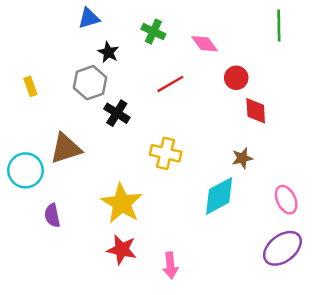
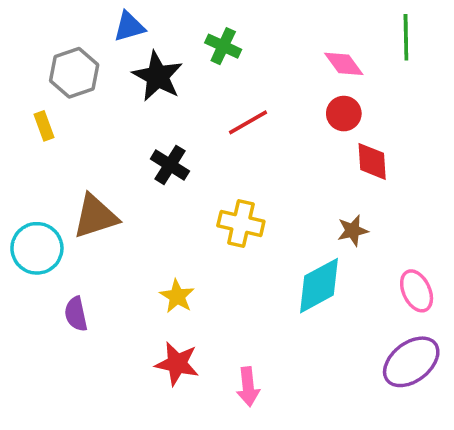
pink diamond: (205, 44) -> (344, 64), moved
black star: (108, 52) -> (158, 76), size x1.6
gray hexagon: (90, 83) -> (74, 73), moved
yellow star: (122, 203) -> (177, 296), size x0.6

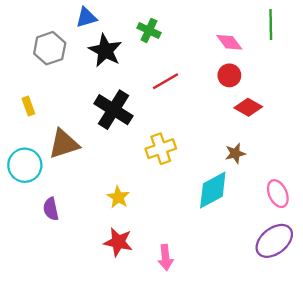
yellow rectangle: (44, 126) -> (28, 106), moved
red diamond: (372, 161) -> (248, 107), turned -56
black cross: (170, 165) -> (113, 110), size x1.5
yellow cross: (241, 223) -> (161, 149), turned -32

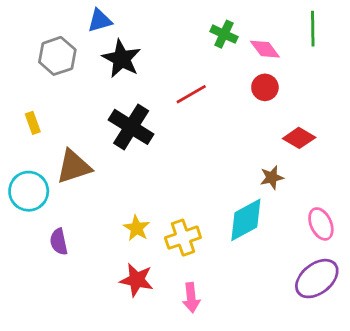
green cross: (149, 30) -> (224, 34), moved
red diamond: (248, 107) -> (299, 138), moved
yellow cross: (161, 149) -> (183, 238), moved

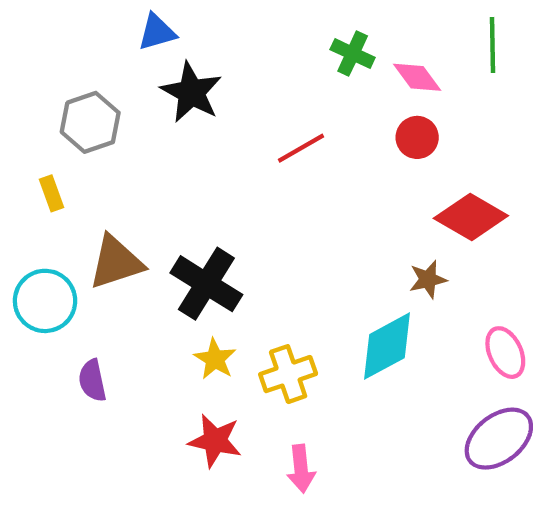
gray hexagon: (57, 56) -> (90, 122), moved
black cross: (131, 127) -> (206, 284), moved
red diamond: (299, 138) -> (471, 217), size x1.4

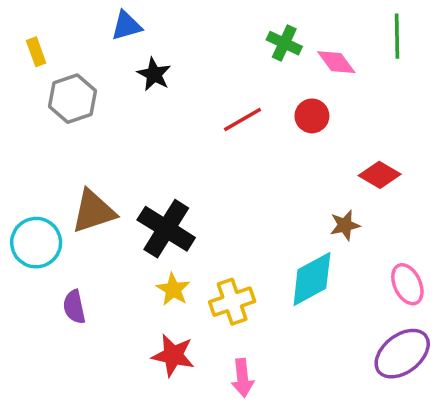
black star: (191, 92) -> (154, 74), size x0.7
red circle: (417, 137) -> (312, 116), moved
yellow rectangle: (51, 193) -> (36, 52), moved
red diamond: (471, 217) -> (380, 175), size x0.7

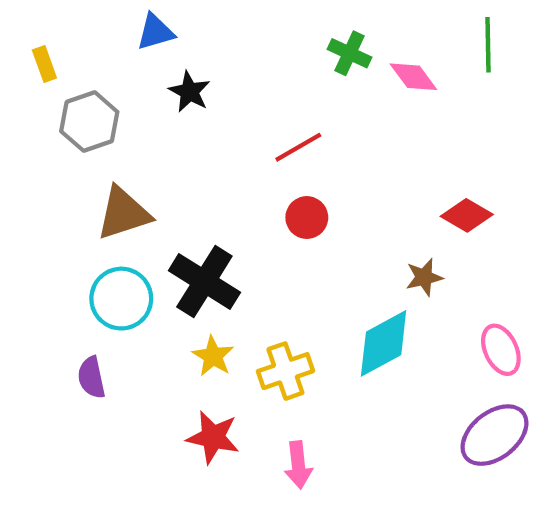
red circle: (312, 116) -> (307, 218), moved
brown triangle: (93, 211) -> (123, 213), moved
cyan circle: (36, 243) -> (121, 299), moved

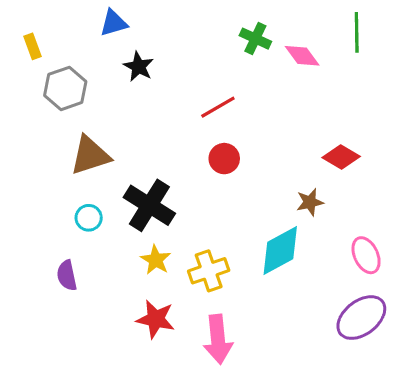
cyan circle: (121, 299) -> (89, 218), size x0.6
pink arrow: (298, 465) -> (218, 339), size x1.4

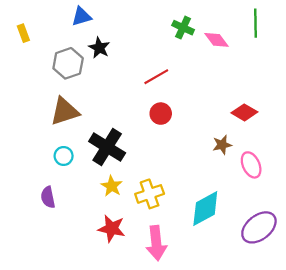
gray hexagon: (65, 88) -> (68, 63), moved
cyan diamond: (280, 251) -> (205, 208), moved
pink ellipse: (366, 255) -> (251, 165), moved

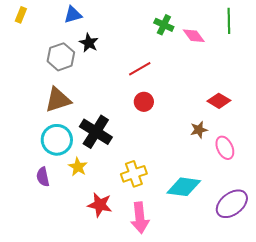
yellow rectangle: (23, 33) -> (21, 15), moved, turned 42
cyan circle: (64, 156) -> (57, 140), size x1.8
yellow star: (112, 186) -> (78, 167), moved
cyan diamond: (205, 208) -> (184, 187), turned 36

